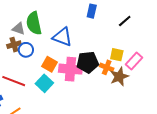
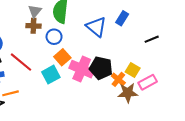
gray triangle: (19, 29) -> (35, 11), moved, turned 32
blue triangle: (62, 37) -> (96, 27), moved
blue circle: (26, 50) -> (54, 37), moved

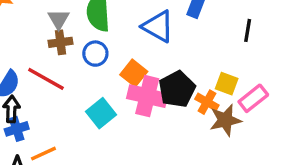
black line: (152, 39) -> (248, 30), turned -48
orange square: (62, 57) -> (134, 73), moved
red line: (21, 62) -> (46, 79), moved
black pentagon: (101, 68) -> (177, 89), turned -30

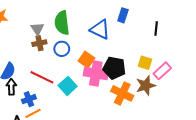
red line: (46, 79) -> (42, 77), moved
black pentagon: (177, 89) -> (114, 68), turned -30
orange cross: (207, 102) -> (122, 93), moved, size x1.5
blue cross: (17, 129) -> (29, 99), moved

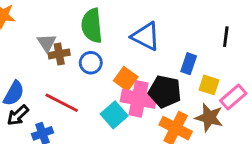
blue rectangle: (123, 15) -> (189, 64), moved
gray triangle: (37, 29) -> (47, 43), moved
cyan square: (68, 86) -> (114, 115), moved
brown star: (146, 86) -> (209, 118), turned 30
black arrow: (11, 87) -> (18, 115), turned -133

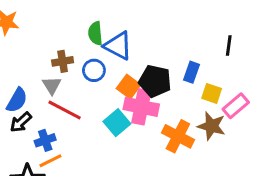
green semicircle: (92, 26) -> (95, 33), size x0.7
blue triangle: (146, 36) -> (118, 46), moved
gray triangle: (47, 43) -> (52, 85), moved
black pentagon: (165, 92) -> (155, 81), moved

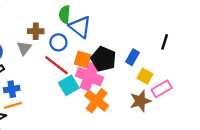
orange square: (129, 87) -> (83, 60), turned -30
red line: (65, 110) -> (56, 65), moved
brown star: (212, 126) -> (140, 101), turned 30
orange cross: (178, 136) -> (97, 101), moved

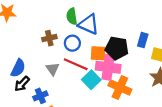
gray triangle: (24, 48) -> (53, 69), moved

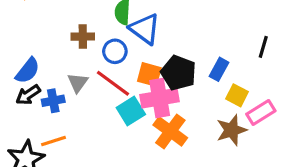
pink cross: (108, 67) -> (160, 98), turned -30
blue cross: (40, 96) -> (53, 101), moved

